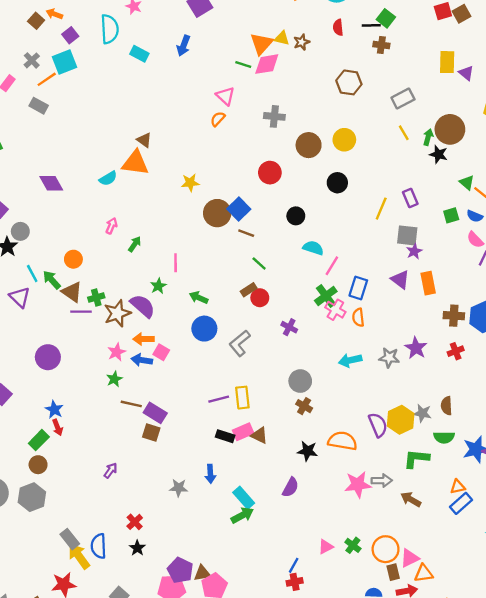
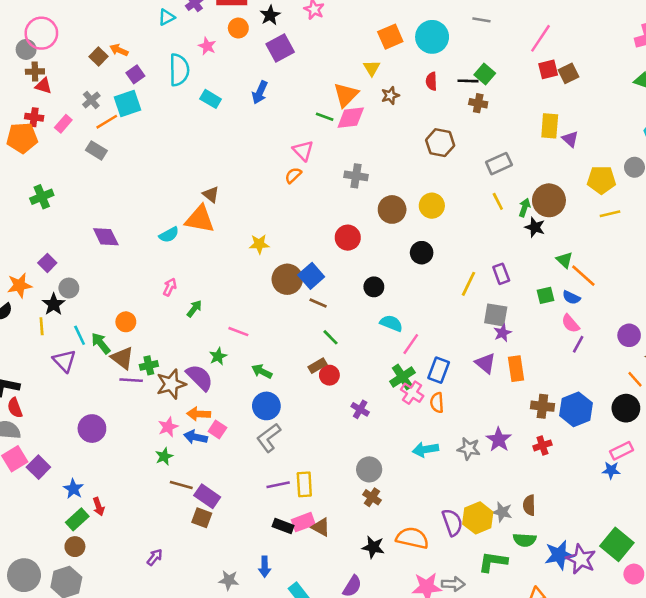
yellow triangle: (282, 38) -> (372, 68), moved, turned 42
pink line: (176, 263) -> (238, 332), turned -72
gray L-shape: (240, 343) -> (269, 438), moved
blue star: (54, 409) -> (73, 489), moved

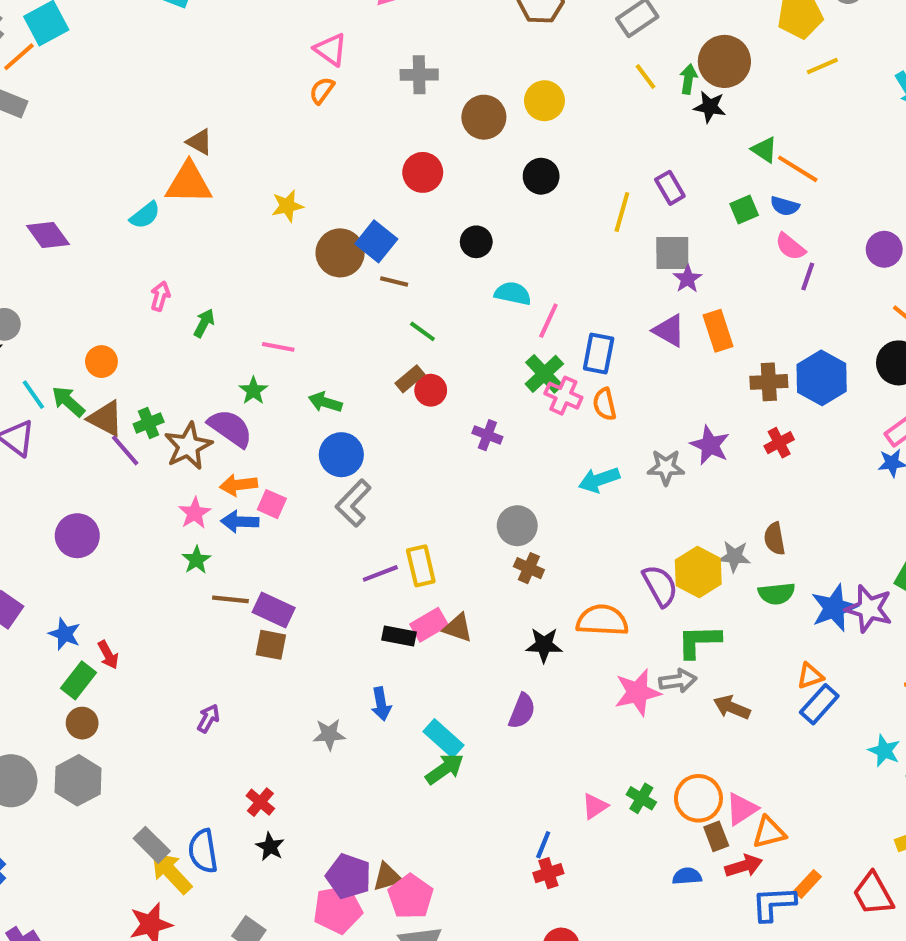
purple line: (131, 380) -> (125, 450), turned 55
green L-shape: (493, 562) -> (699, 641), moved

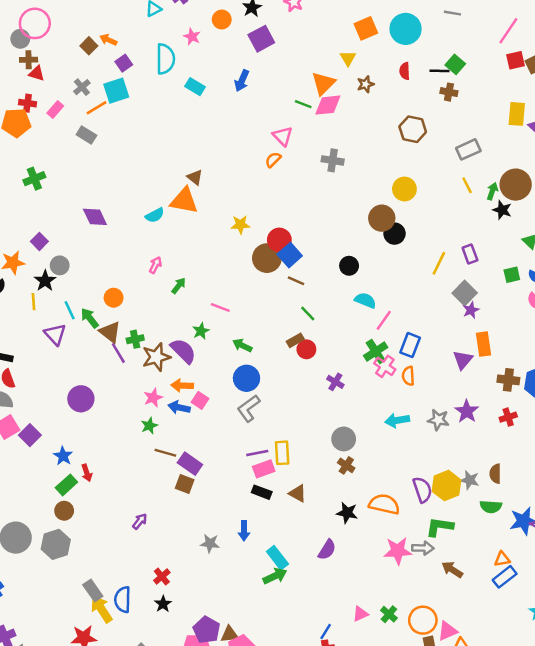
brown circle: (484, 117) -> (382, 218), moved
red circle: (423, 172) -> (279, 240), moved
gray square: (672, 253) -> (465, 293), turned 35
purple triangle: (669, 331) -> (463, 360), moved, turned 30
pink rectangle: (429, 625) -> (264, 469), moved

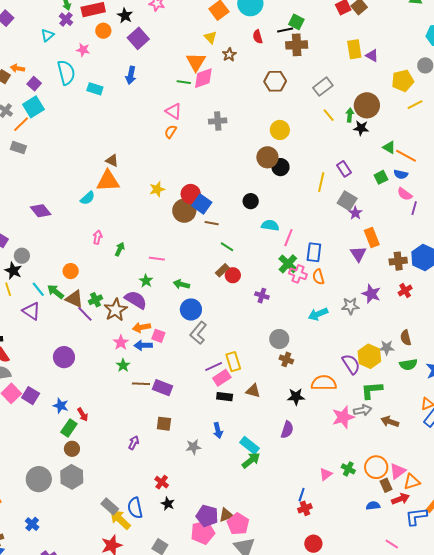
brown cross: (449, 92) -> (297, 45), size x1.5
brown square: (185, 484) -> (164, 424), moved

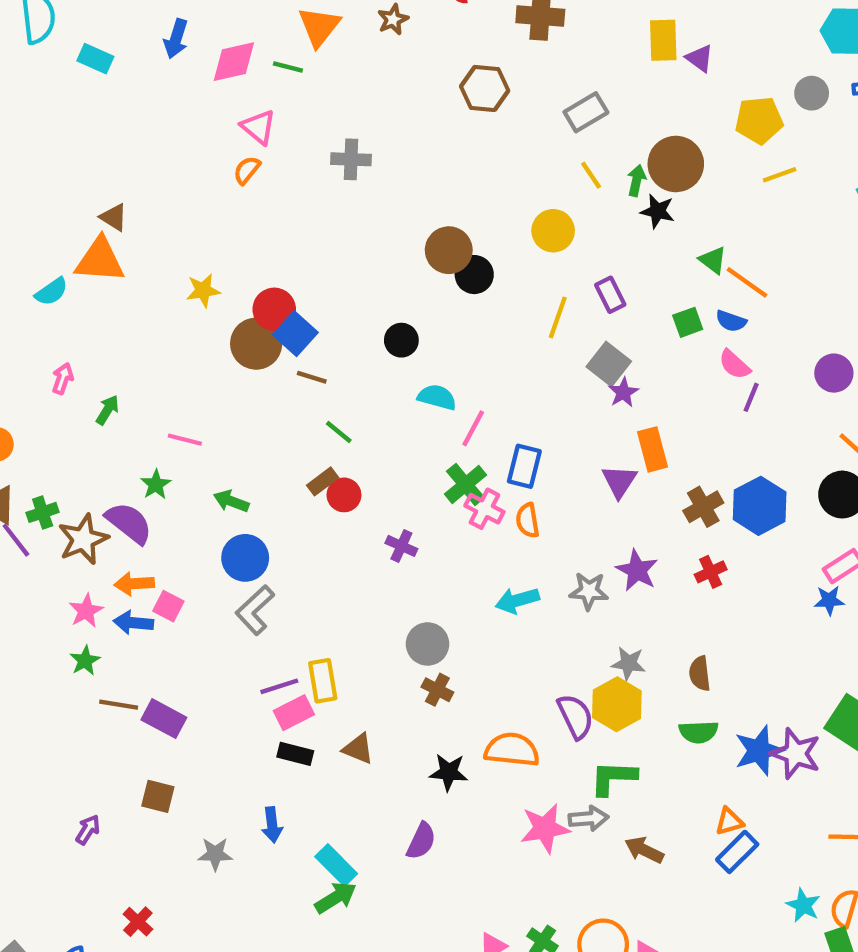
pink diamond: (203, 78) -> (234, 62), moved
yellow circle: (280, 130) -> (553, 231), moved
brown cross: (398, 261) -> (703, 507), turned -30
gray star: (387, 348) -> (629, 663), moved

